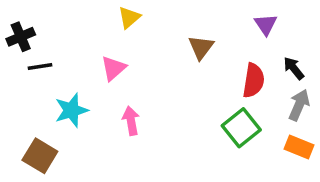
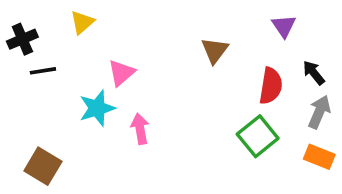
yellow triangle: (129, 17) -> (82, 22), moved
cyan star: (71, 110) -> (97, 108), moved

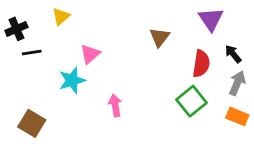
purple triangle: (284, 26) -> (211, 19), size x1.4
pink arrow: (140, 129) -> (115, 105), moved

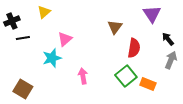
red semicircle: (201, 64) -> (134, 48), moved
green square: (191, 101) -> (126, 76), moved
orange rectangle: (237, 116) -> (148, 84), moved

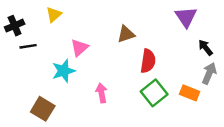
brown triangle: (115, 27) -> (126, 34), moved, turned 35
red semicircle: (134, 48) -> (148, 61), moved
orange rectangle: (148, 84) -> (190, 93), moved
brown square: (23, 89) -> (43, 109), moved

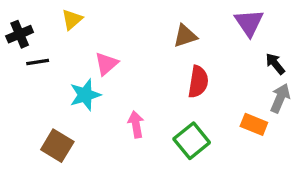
brown triangle: (126, 34) -> (185, 36), moved
green square: (154, 93) -> (192, 141), moved

